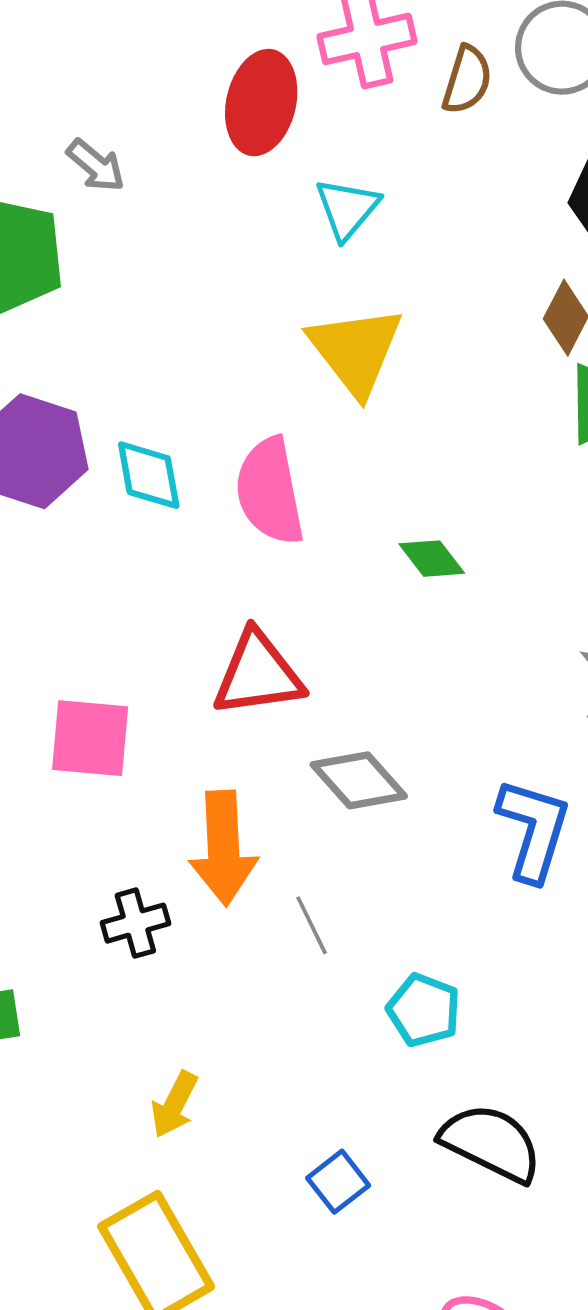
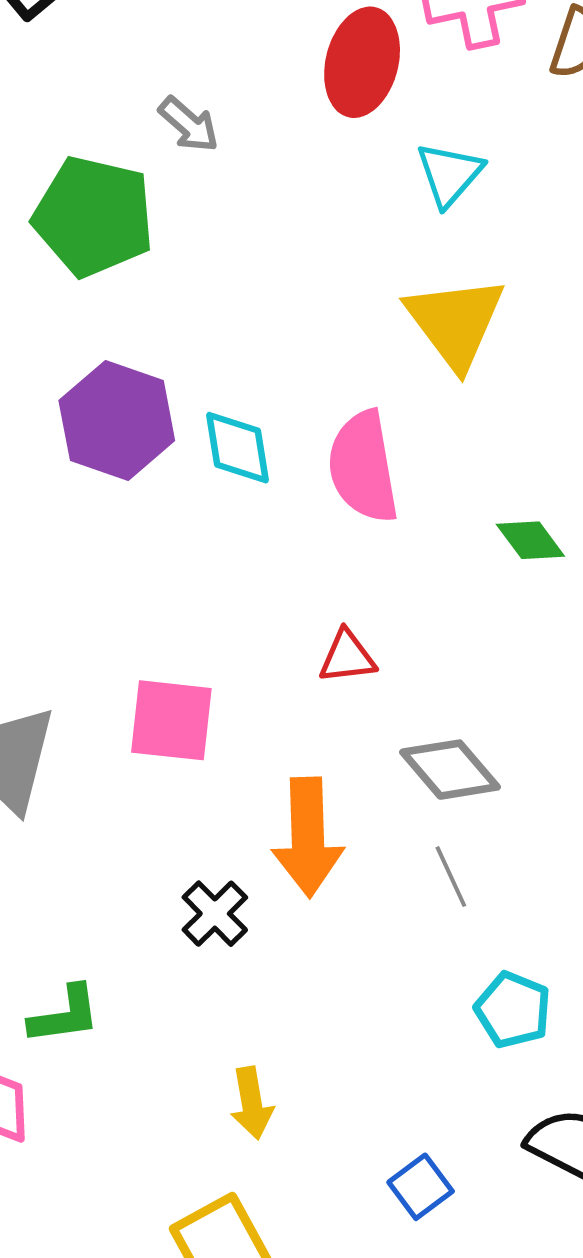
red triangle: (258, 674) -> (347, 657), size x0.6
black cross: (135, 923) -> (215, 914), turned -30
gray line: (312, 925) -> (451, 877), moved
yellow arrow: (174, 1104) -> (252, 1103), turned -38

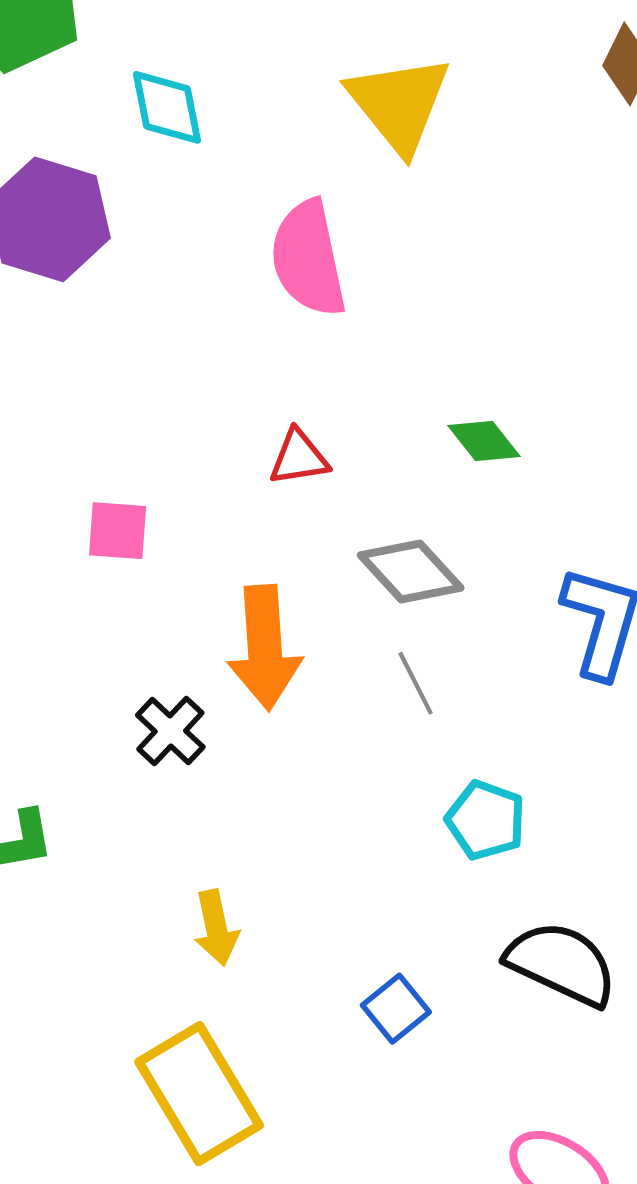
cyan diamond: (238, 448) -> (167, 107), moved
green diamond: (530, 540) -> (484, 441), moved
pink square: (171, 720) -> (118, 531), size x0.7

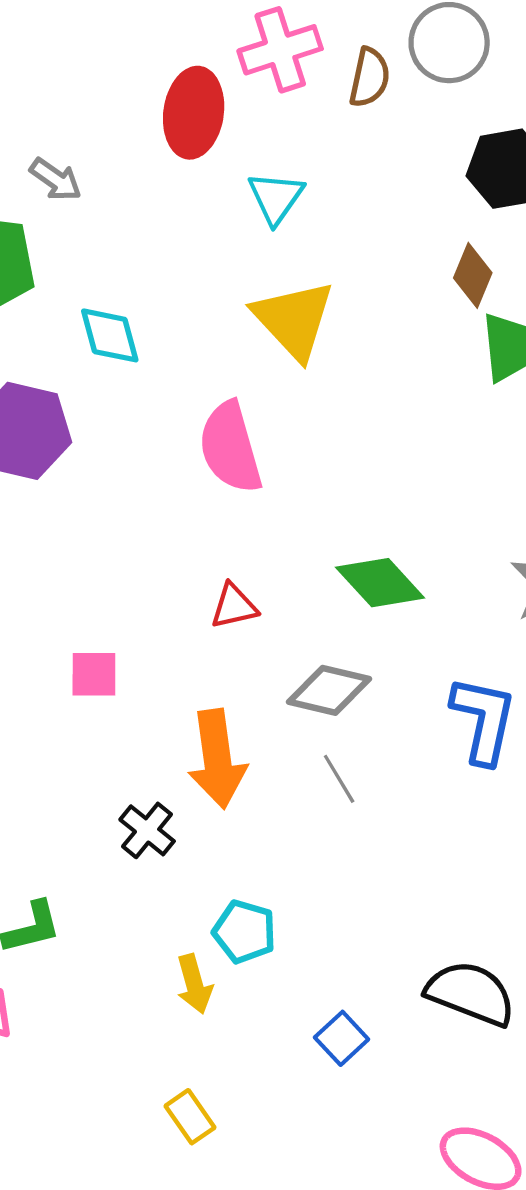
green diamond: (484, 441) -> (380, 583), size x1.5
gray diamond: (411, 572) -> (329, 690), turned -30
cyan pentagon: (486, 820) -> (244, 932), moved
yellow rectangle: (199, 1094) -> (190, 1117), size x0.5

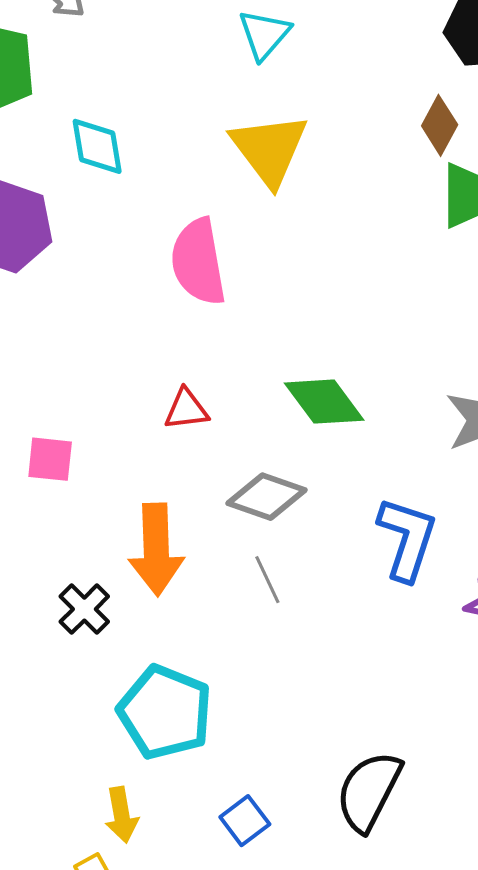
cyan pentagon: (244, 932) -> (165, 712), size x1.6
yellow arrow: (194, 984) -> (121, 815), moved
black semicircle: (471, 993) -> (369, 791), turned -90

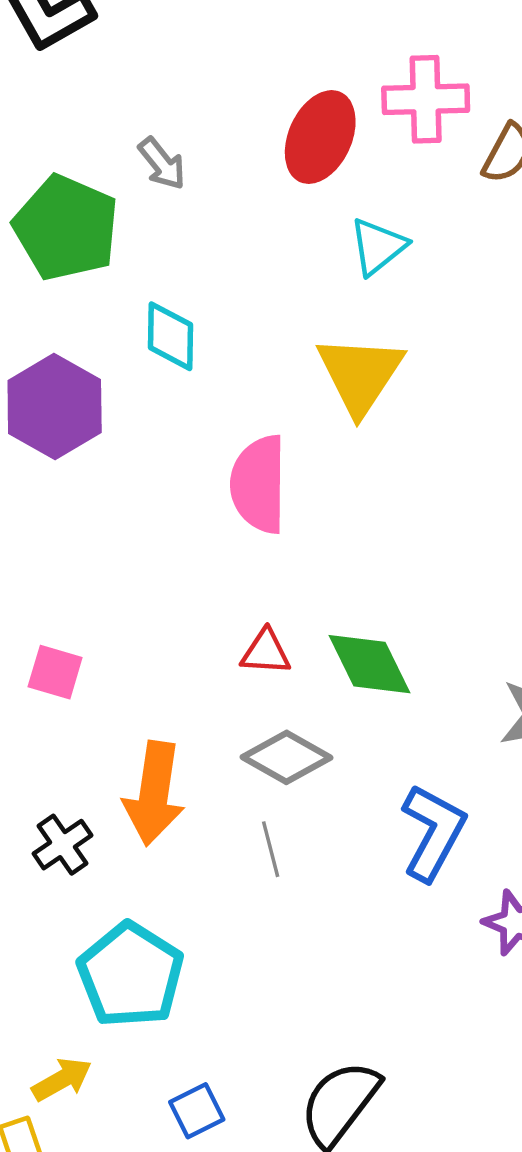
red triangle: (186, 409) -> (266, 652), moved
yellow arrow: (121, 815) -> (62, 1079), turned -120

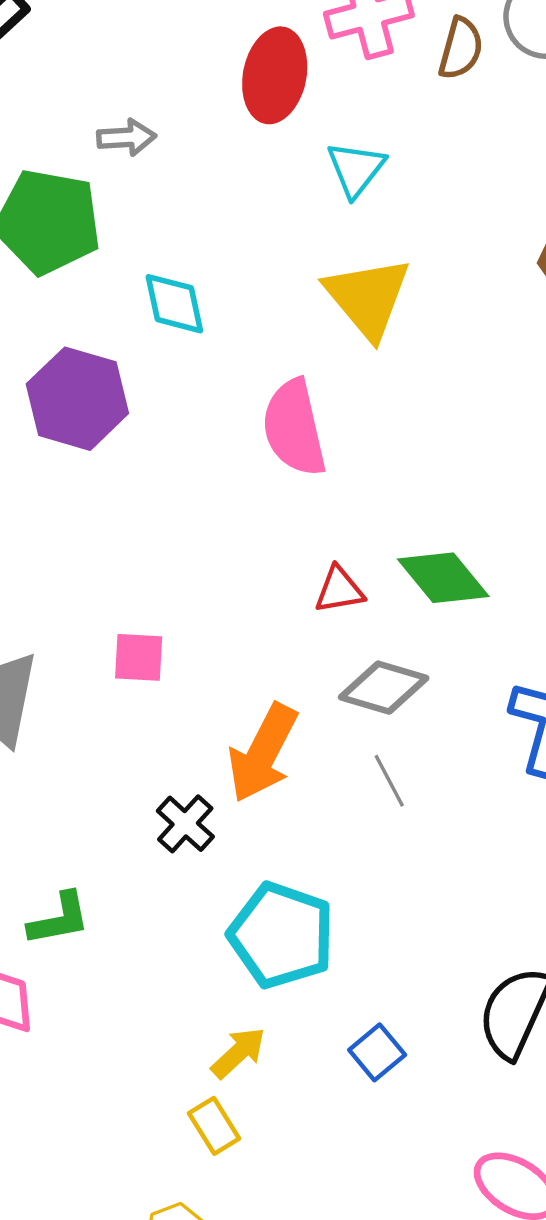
gray arrow: (162, 164) -> (127, 137), turned -42
orange arrow: (154, 793) -> (263, 753), turned 32

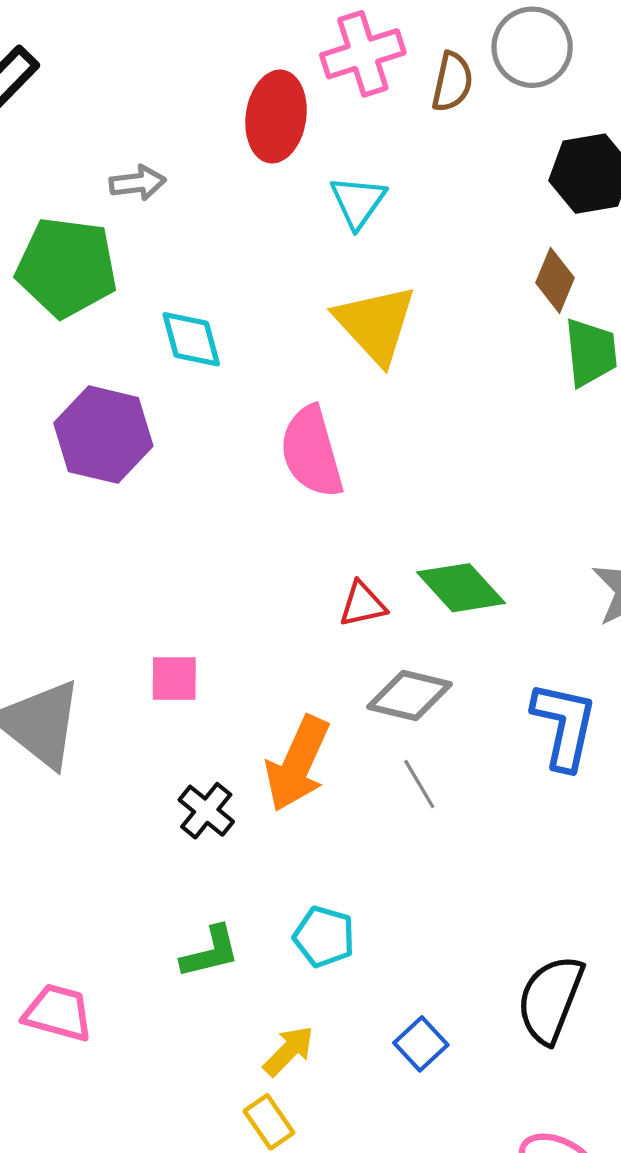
black cross: (185, 824) -> (206, 811), moved
green L-shape: (59, 919) -> (210, 952), moved
cyan pentagon: (281, 935) -> (324, 937), size x0.6

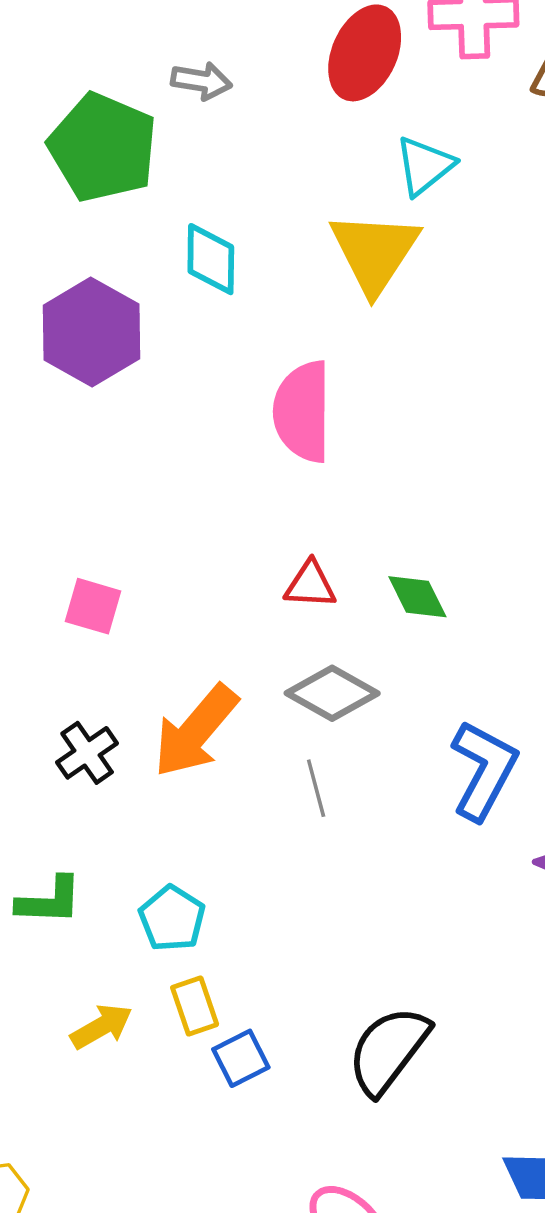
yellow triangle: (376, 324) -> (375, 252), moved
green diamond: (461, 588) -> (417, 597), size x0.7
yellow rectangle: (269, 1122) -> (195, 1006), moved

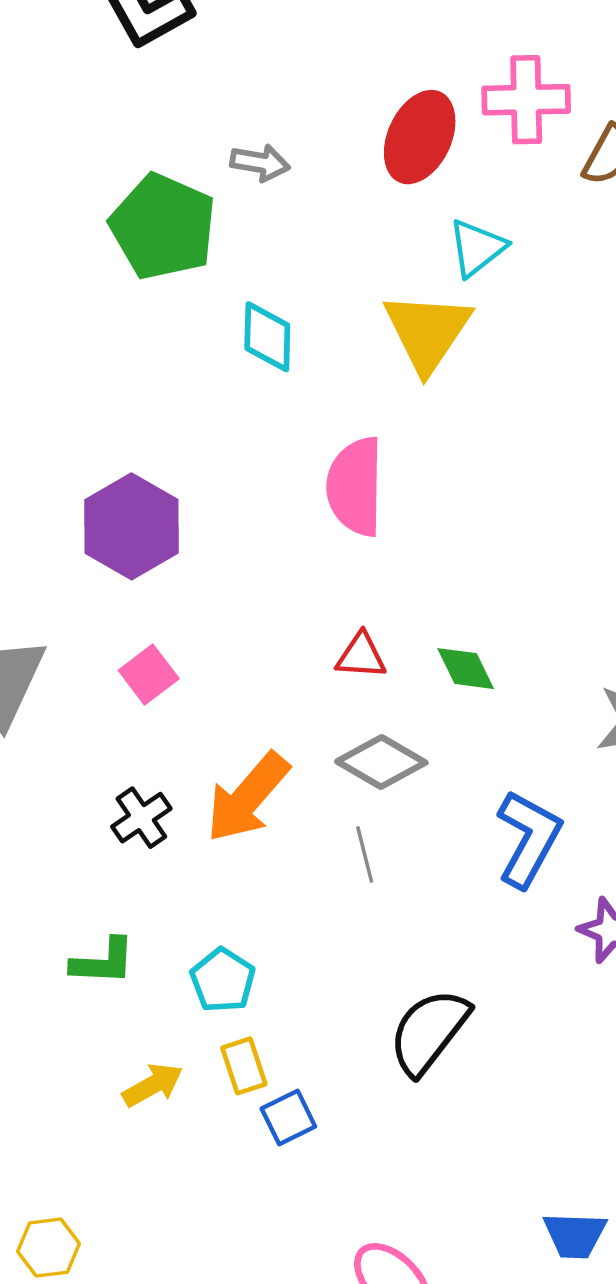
purple hexagon: (91, 332) -> (131, 526), moved
pink square: (93, 606) -> (149, 674), turned 36
black semicircle: (388, 1050) -> (429, 1032), moved

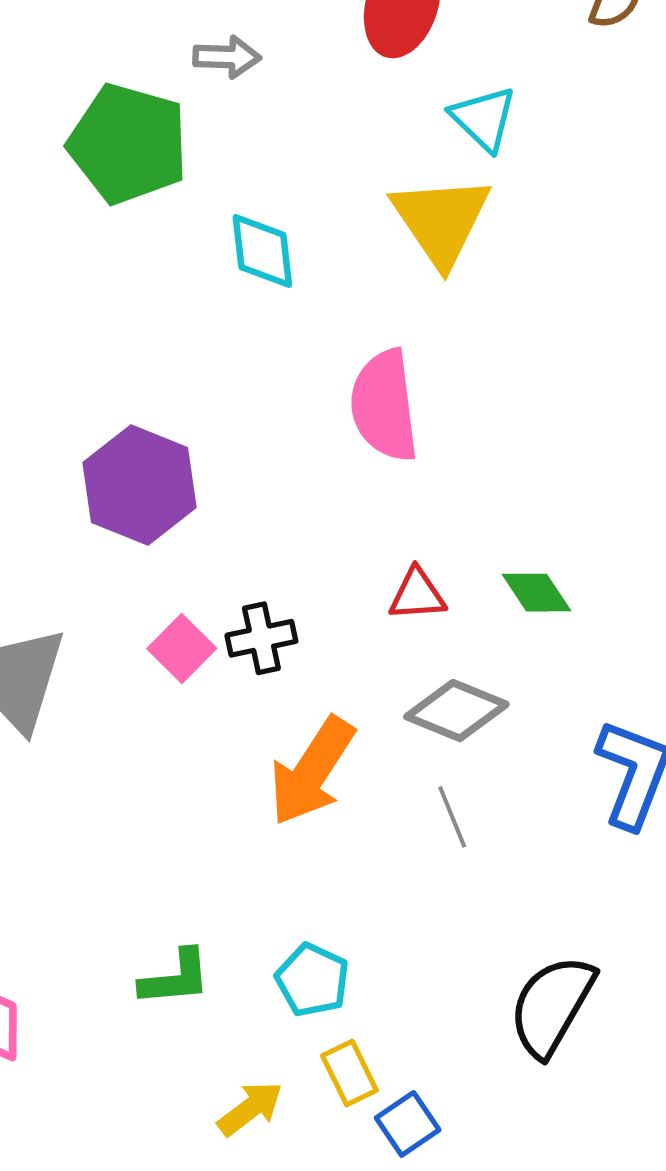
cyan triangle: (477, 248) -> (484, 119), turned -30
black cross: (141, 818) -> (261, 638), moved, turned 30

